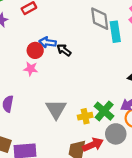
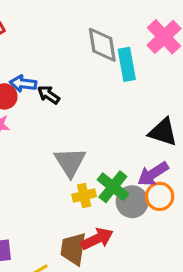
gray triangle: (56, 109) -> (70, 162), moved
gray circle: (116, 134) -> (132, 202), moved

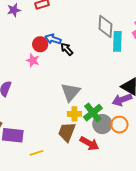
purple arrow: (153, 174) -> (122, 100), moved
red arrow: (97, 239) -> (89, 143), moved, turned 42
brown trapezoid: (73, 249) -> (67, 132), moved

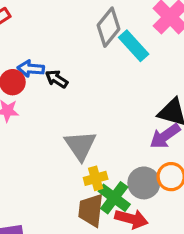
gray diamond: (105, 26) -> (109, 27), turned 50
cyan rectangle: (117, 41) -> (134, 46), turned -30
green cross: (93, 113) -> (114, 198), moved

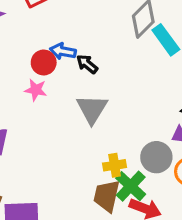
gray triangle: (80, 145) -> (92, 109), moved
gray circle: (144, 183) -> (156, 157), moved

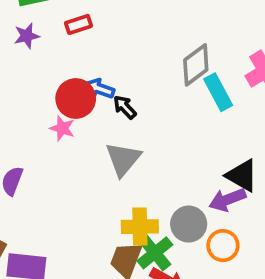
red circle: (44, 63) -> (76, 98), size x1.4
yellow cross: (115, 165) -> (140, 227), size x1.4

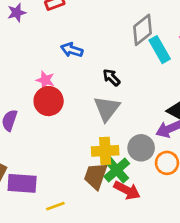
red circle: (76, 98) -> (49, 101), moved
black arrow: (125, 107) -> (111, 77), moved
gray triangle: (123, 159) -> (107, 109), moved

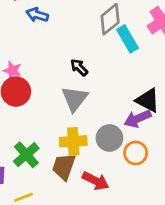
blue arrow: (72, 50) -> (37, 15), moved
green cross: (117, 170) -> (26, 155), moved

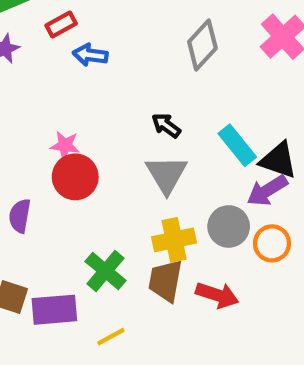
cyan rectangle: (127, 39) -> (237, 145), moved

